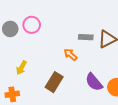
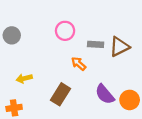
pink circle: (32, 25) -> (65, 31), moved
yellow arrow: (21, 68) -> (24, 78), turned 48

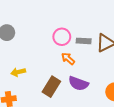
pink circle: (65, 31) -> (62, 37), moved
purple semicircle: (105, 94) -> (78, 84), moved, turned -30

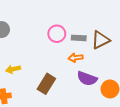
orange arrow: (68, 59) -> (76, 58), moved, turned -48
purple semicircle: (78, 84) -> (87, 79), moved

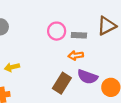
brown triangle: (101, 40) -> (107, 26), moved
brown rectangle: (46, 84) -> (62, 83), moved

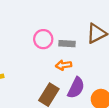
purple semicircle: (87, 77) -> (76, 88), turned -84

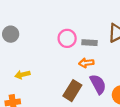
purple semicircle: (76, 88) -> (98, 84), turned -54

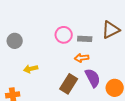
gray circle: (11, 34) -> (15, 41), moved
yellow arrow: (22, 75) -> (31, 69), moved

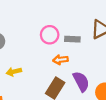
orange arrow: (82, 58) -> (60, 60), moved

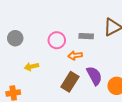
pink circle: (50, 35) -> (57, 40), moved

